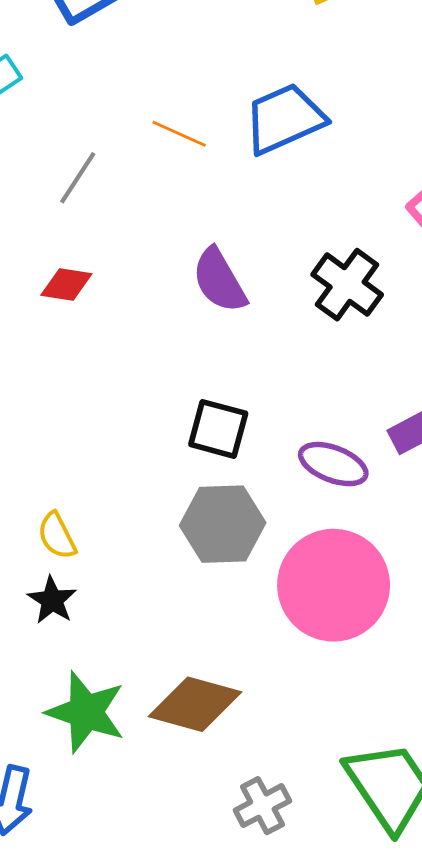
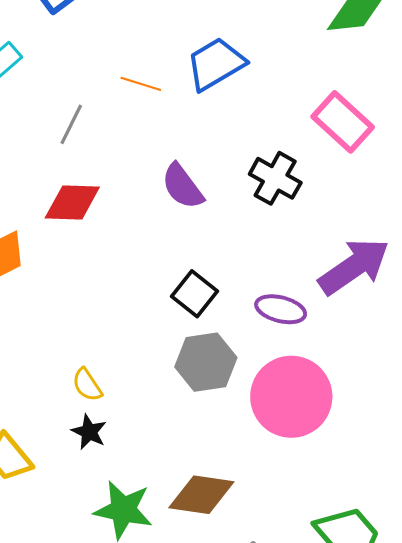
red diamond: (66, 284) -> (72, 202), size x1.5
black square: (218, 429) -> (194, 294), turned 30

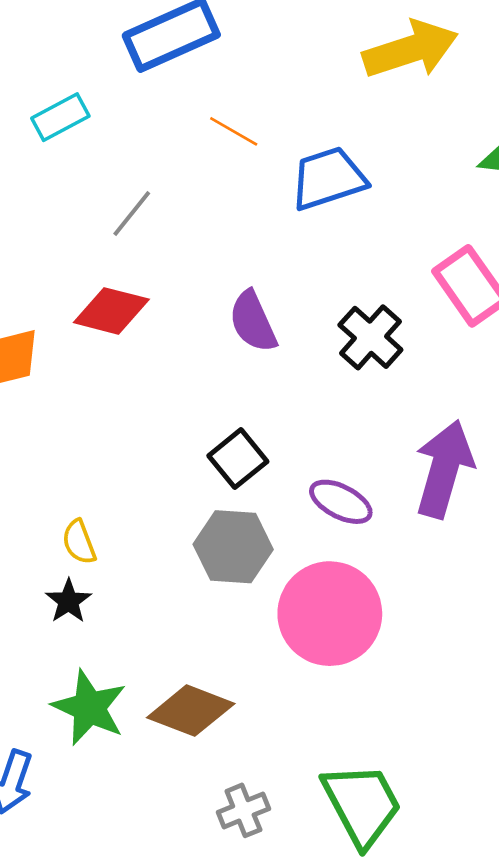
orange line: (141, 84) -> (234, 131), moved
purple arrow: (354, 266) -> (444, 469), turned -52

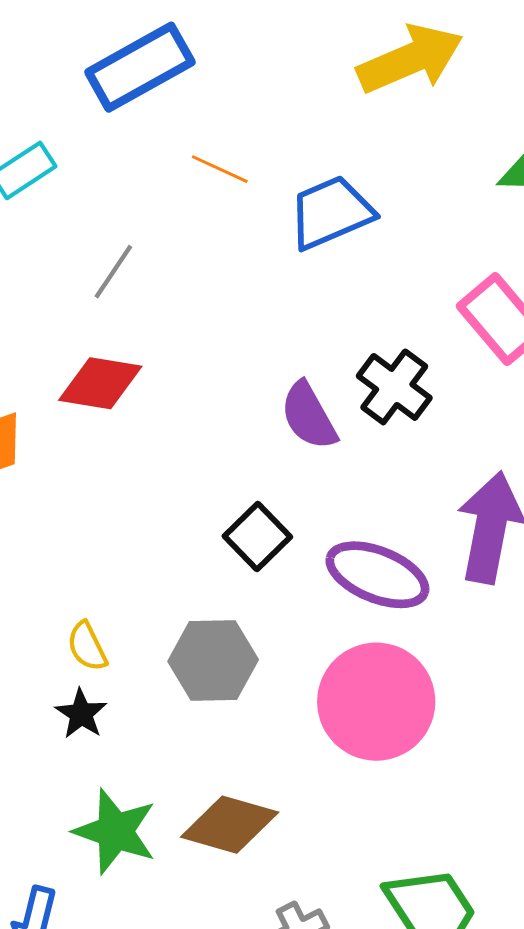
purple semicircle: (253, 322) -> (309, 416), moved
purple ellipse: (341, 502) -> (377, 575), size x1.4
gray hexagon: (233, 547) -> (213, 660), moved

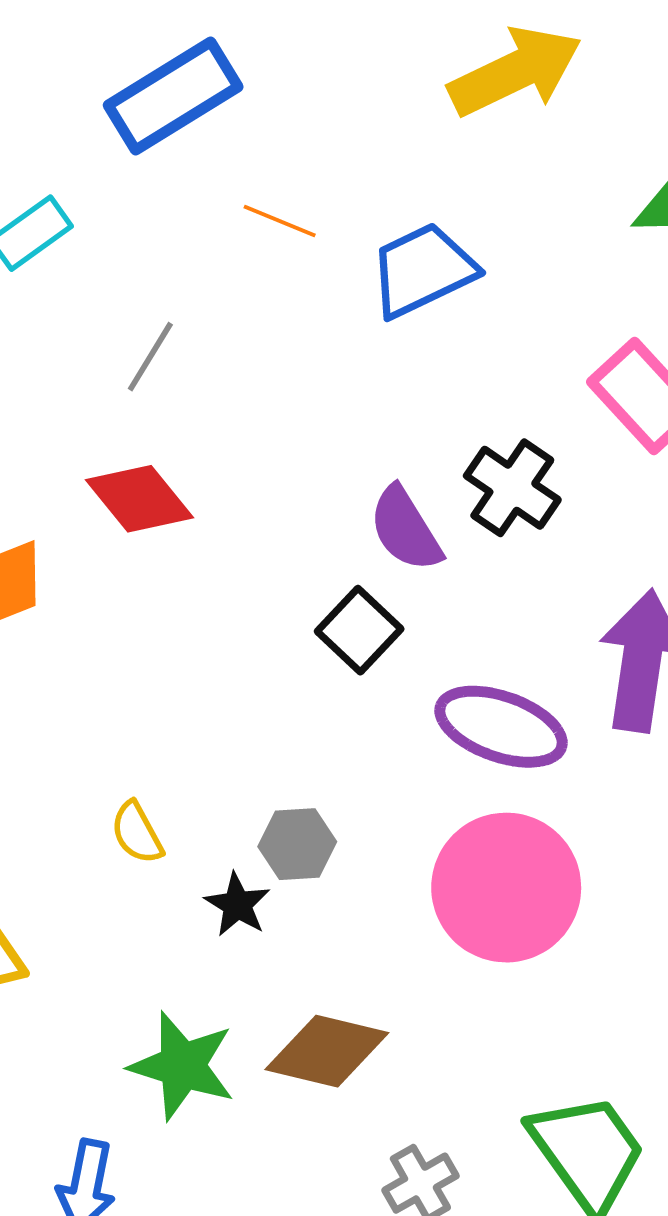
red diamond: (100, 383) -> (140, 499), turned 44
black square: (257, 537) -> (359, 630), moved
gray hexagon: (213, 660) -> (297, 844), size x0.7
black star: (81, 714) -> (237, 905), moved

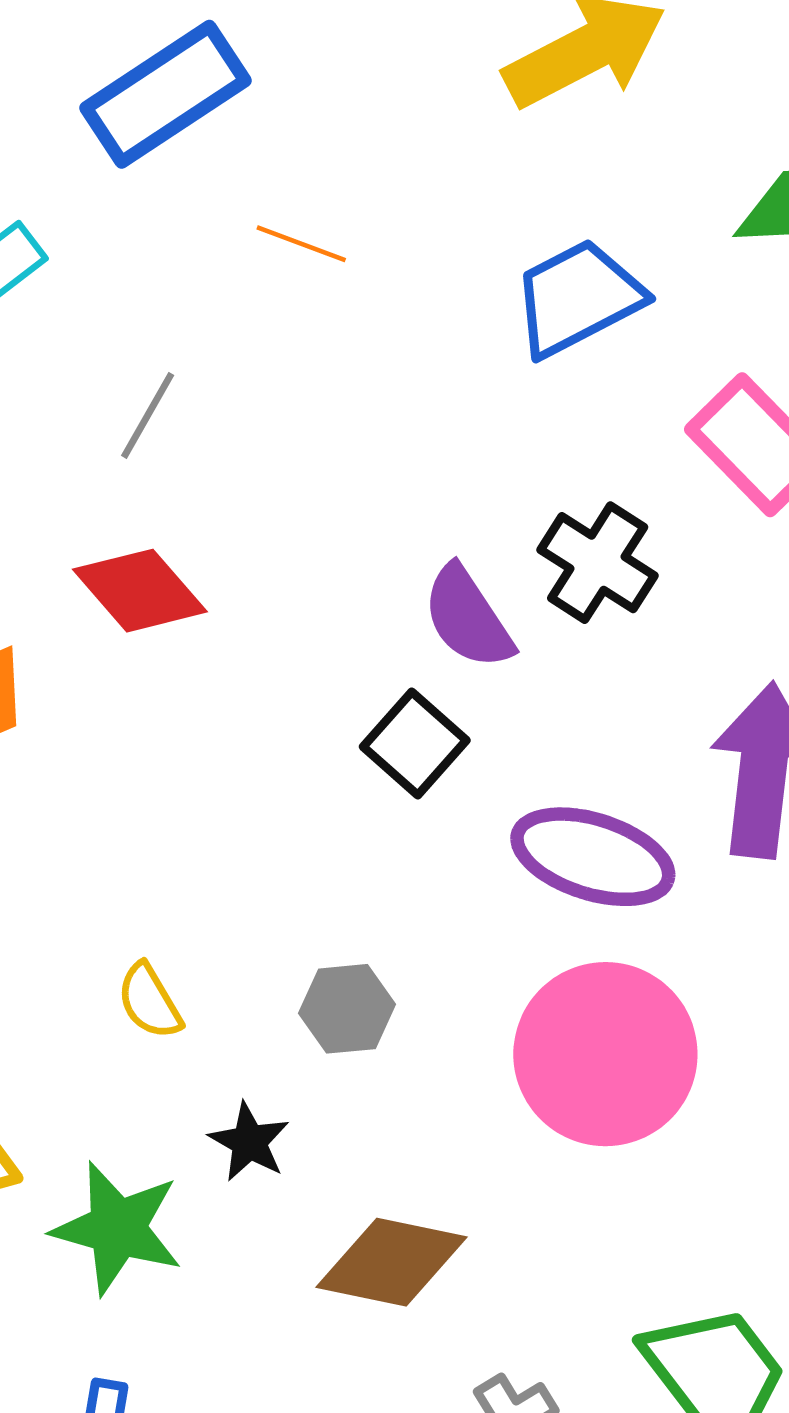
blue trapezoid: (423, 270) -> (578, 298), moved
black star: (237, 905) -> (249, 1142), moved
green star: (182, 1066) -> (117, 1228), moved

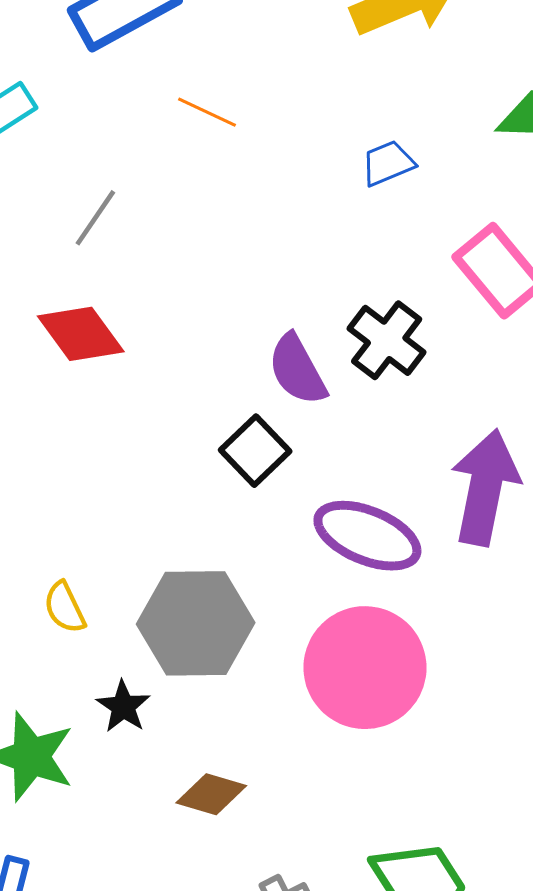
blue trapezoid: (578, 298) -> (388, 163), size x0.6
gray hexagon: (347, 1009) -> (196, 623), size x1.8
brown diamond: (391, 1262) -> (211, 794), size x0.7

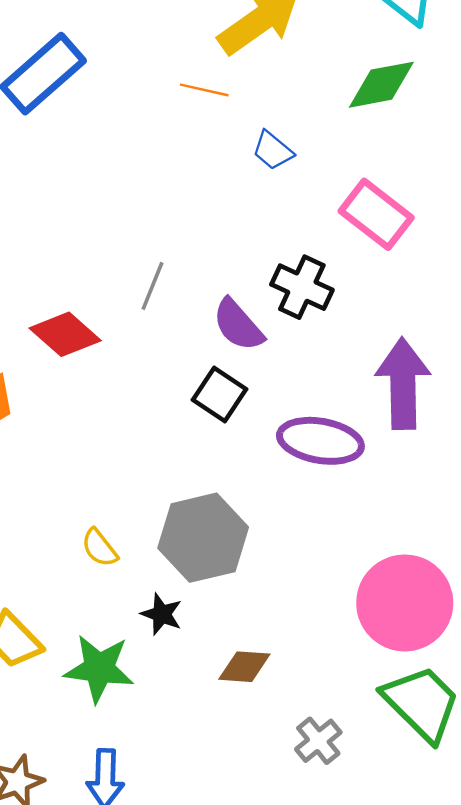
orange line: (207, 112) -> (204, 90), moved
blue trapezoid: (388, 163) -> (273, 150), turned -105
gray line: (95, 218) -> (153, 286), moved
pink circle: (365, 668) -> (405, 603), moved

